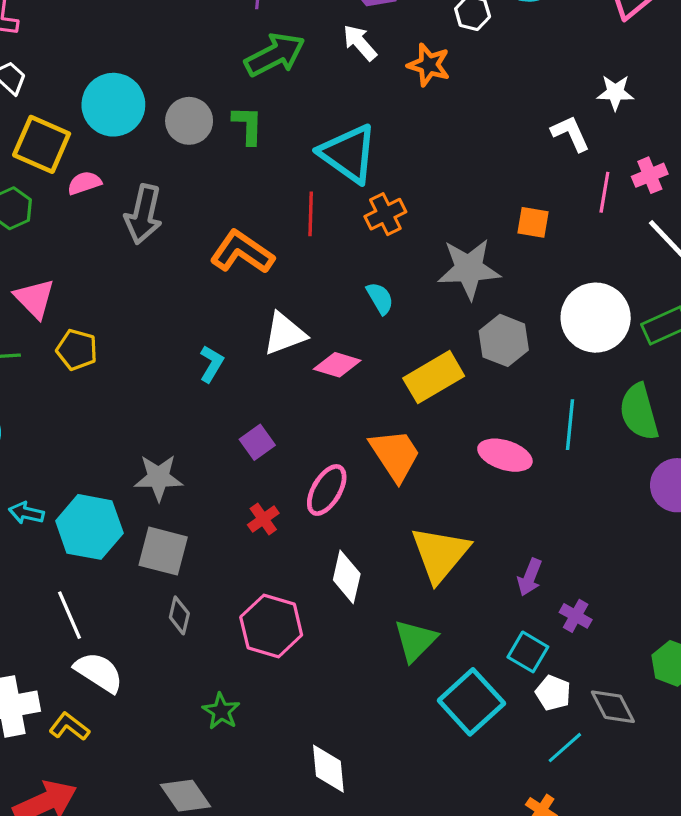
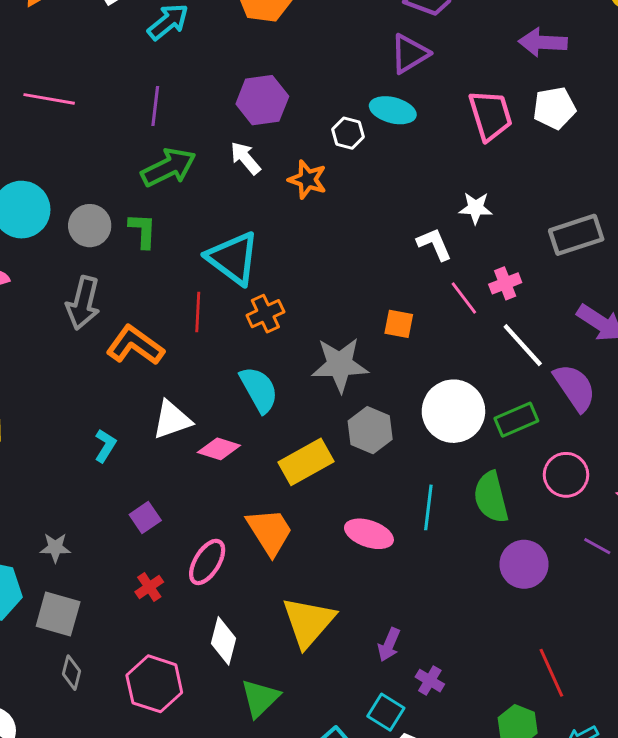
pink line: (604, 192) -> (464, 298), turned -48
gray arrow: (143, 214) -> (83, 303), moved
cyan semicircle: (380, 298) -> (259, 390), size x1.6
gray star: (159, 478) -> (55, 548), size x0.7
green triangle: (415, 640) -> (260, 698), moved

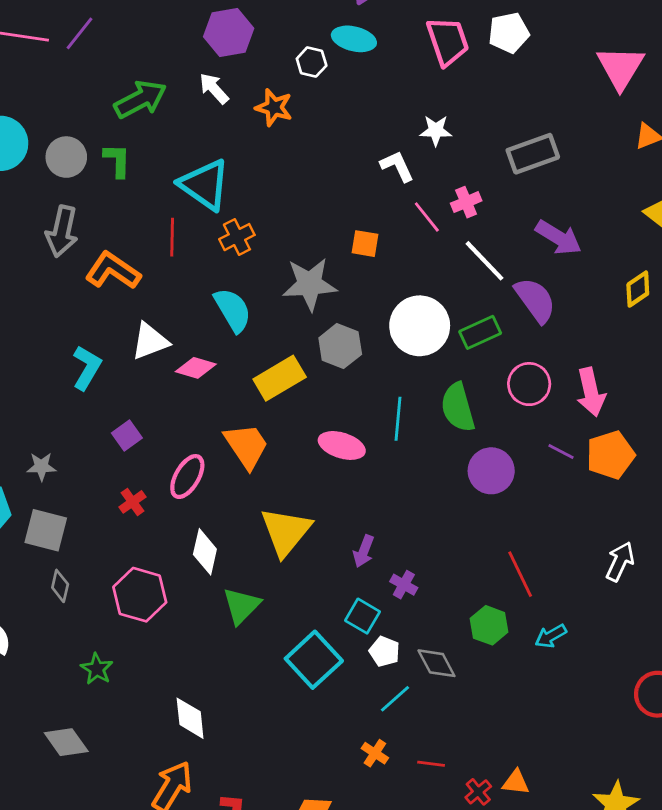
purple line: (155, 106) -> (80, 33), moved, turned 33
cyan L-shape: (105, 446) -> (87, 368), size x1.4

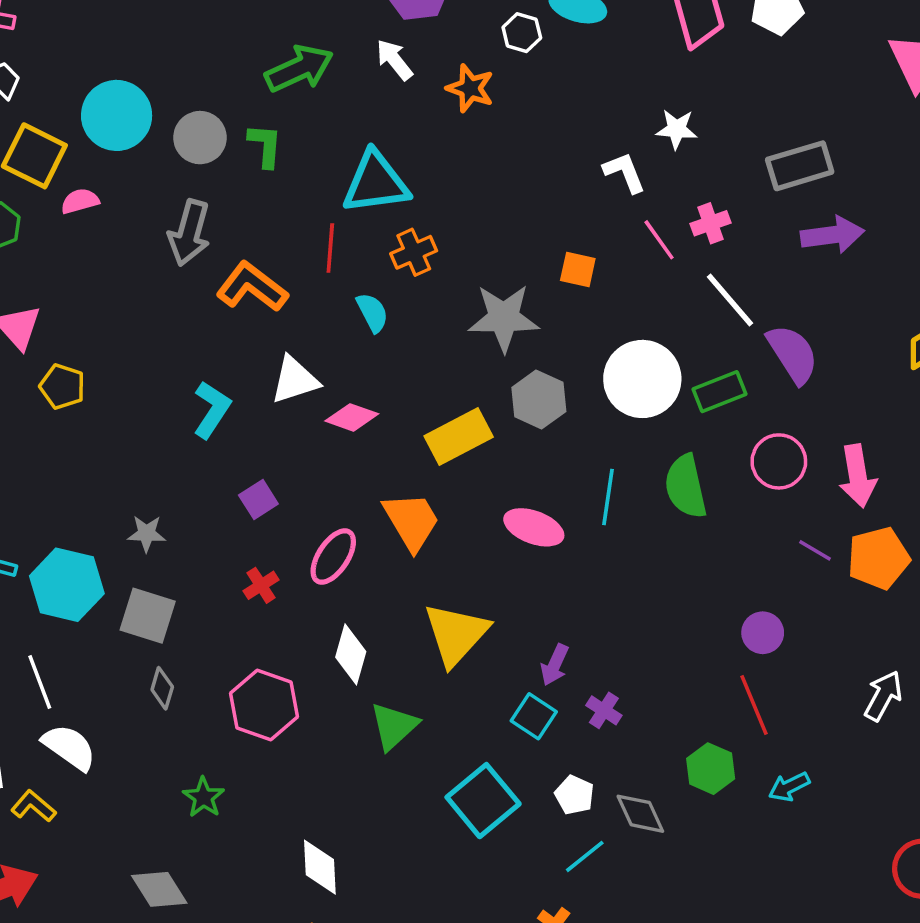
cyan triangle: (205, 185) -> (376, 183), turned -46
purple arrow: (558, 238) -> (832, 235), moved, turned -42
cyan semicircle: (233, 310) -> (372, 312), moved, size x0.7
purple circle: (491, 471) -> (763, 633), moved, size x0.7
cyan square: (362, 616) -> (534, 716), moved

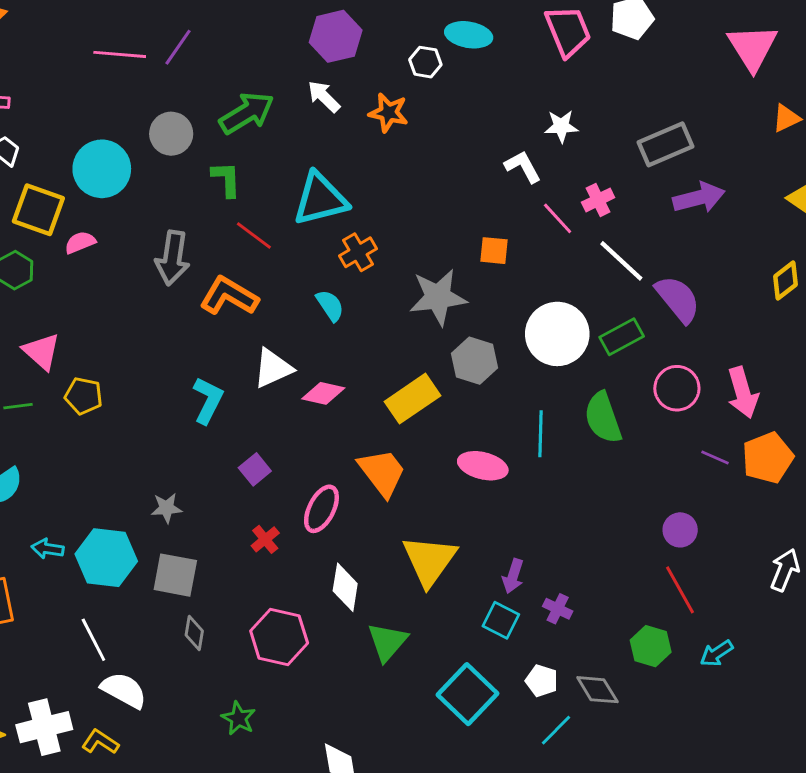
gray circle: (200, 138) -> (171, 134), moved
red line: (330, 248) -> (254, 236), moved, turned -51

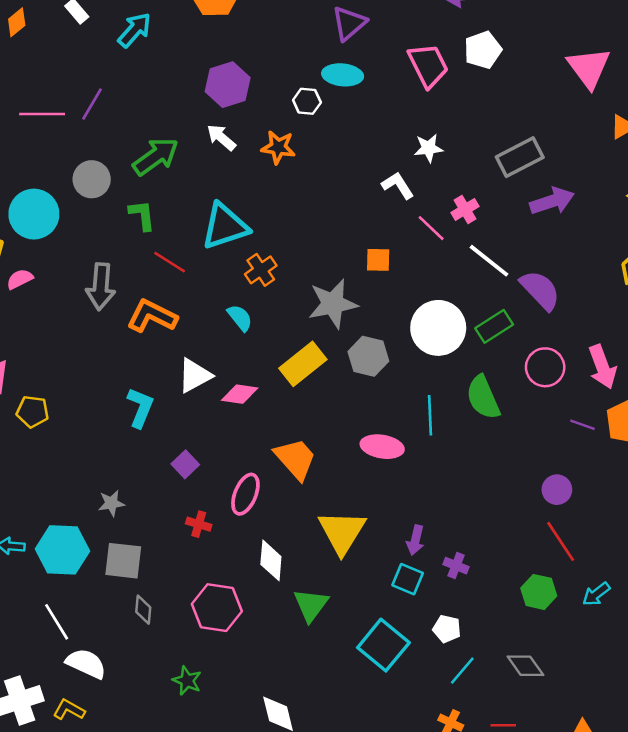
yellow rectangle: (413, 399) -> (303, 364), moved
red cross: (265, 539) -> (199, 524), turned -30
gray diamond: (597, 690) -> (525, 666), moved

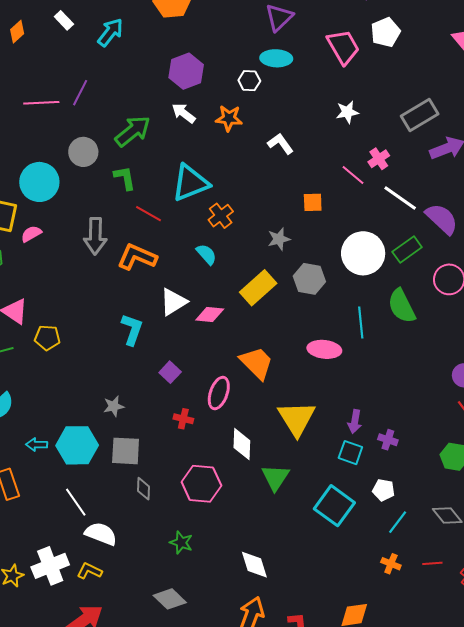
white L-shape: (398, 185) -> (280, 144), moved
gray star: (333, 304) -> (279, 239), size x0.6

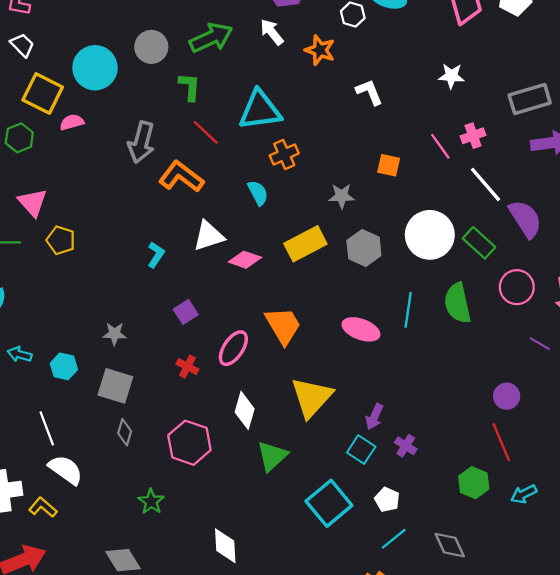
green rectangle: (407, 250) -> (479, 243), turned 64
cyan L-shape: (132, 330) -> (156, 255), size x0.7
cyan hexagon: (77, 445) -> (64, 366), size x0.6

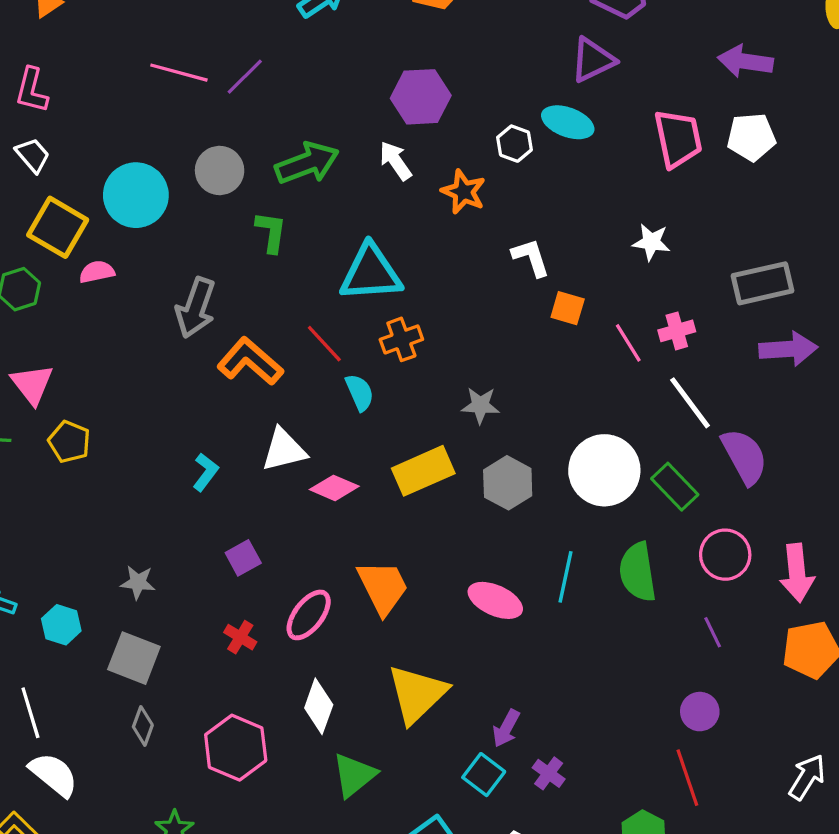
red line: (206, 132) -> (324, 344), moved
orange square: (389, 165) -> (568, 308), moved
purple line: (540, 344) -> (713, 632), moved, turned 30

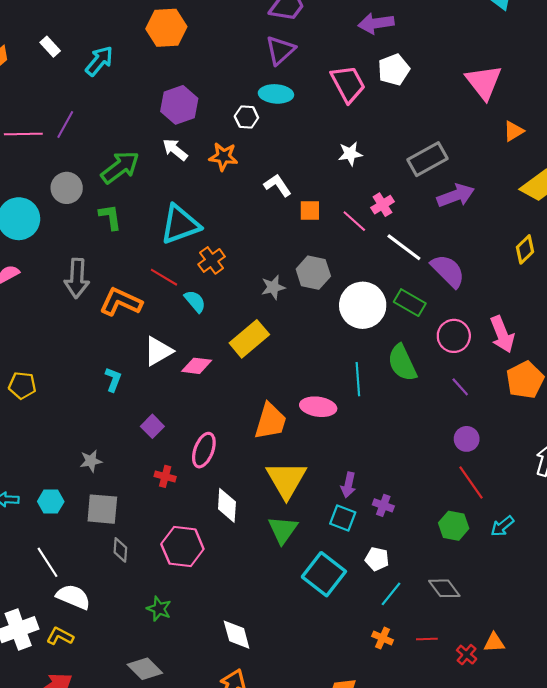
gray hexagon: (508, 483) -> (313, 273), moved
orange trapezoid: (383, 587) -> (270, 421), moved, turned 60
green triangle: (354, 775) -> (283, 530), moved

